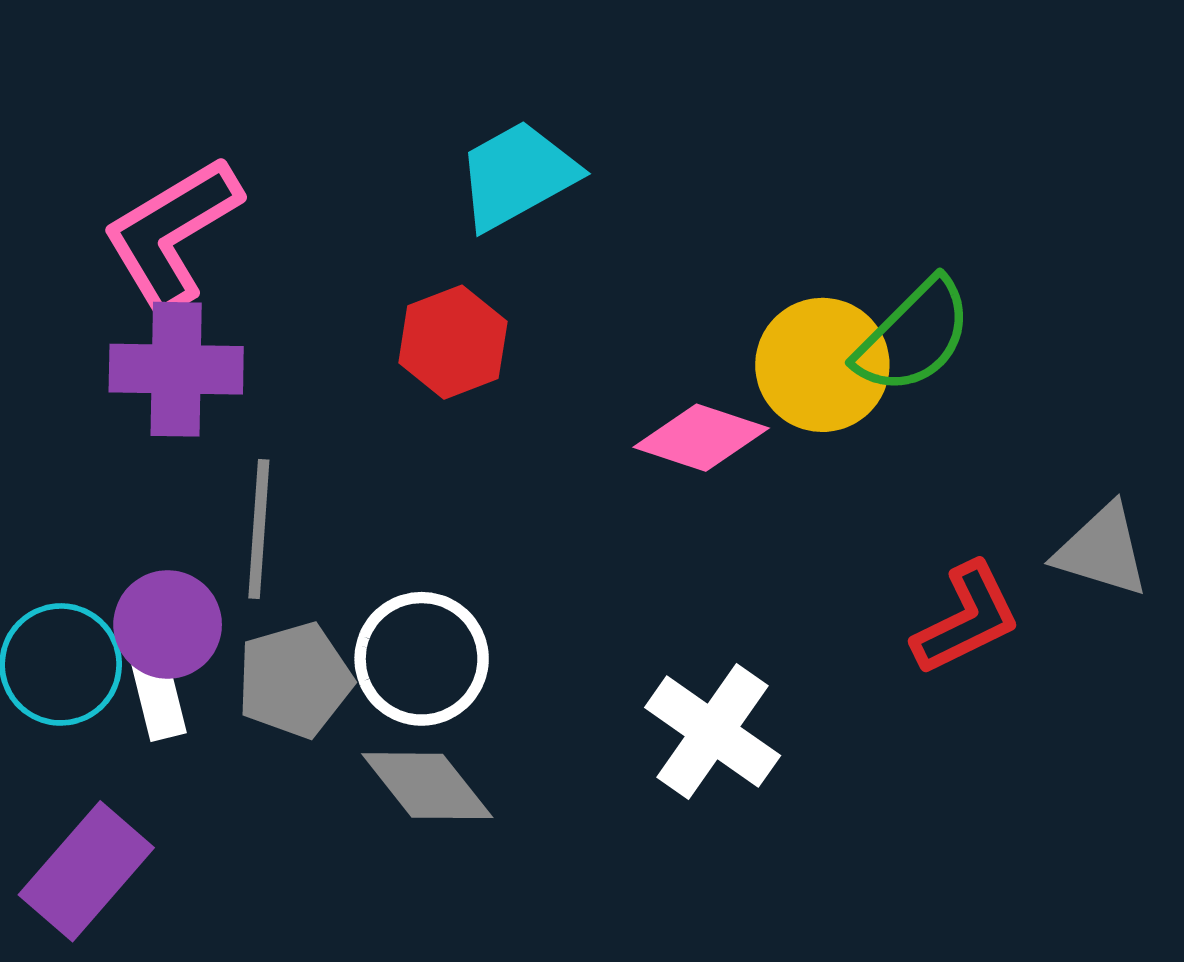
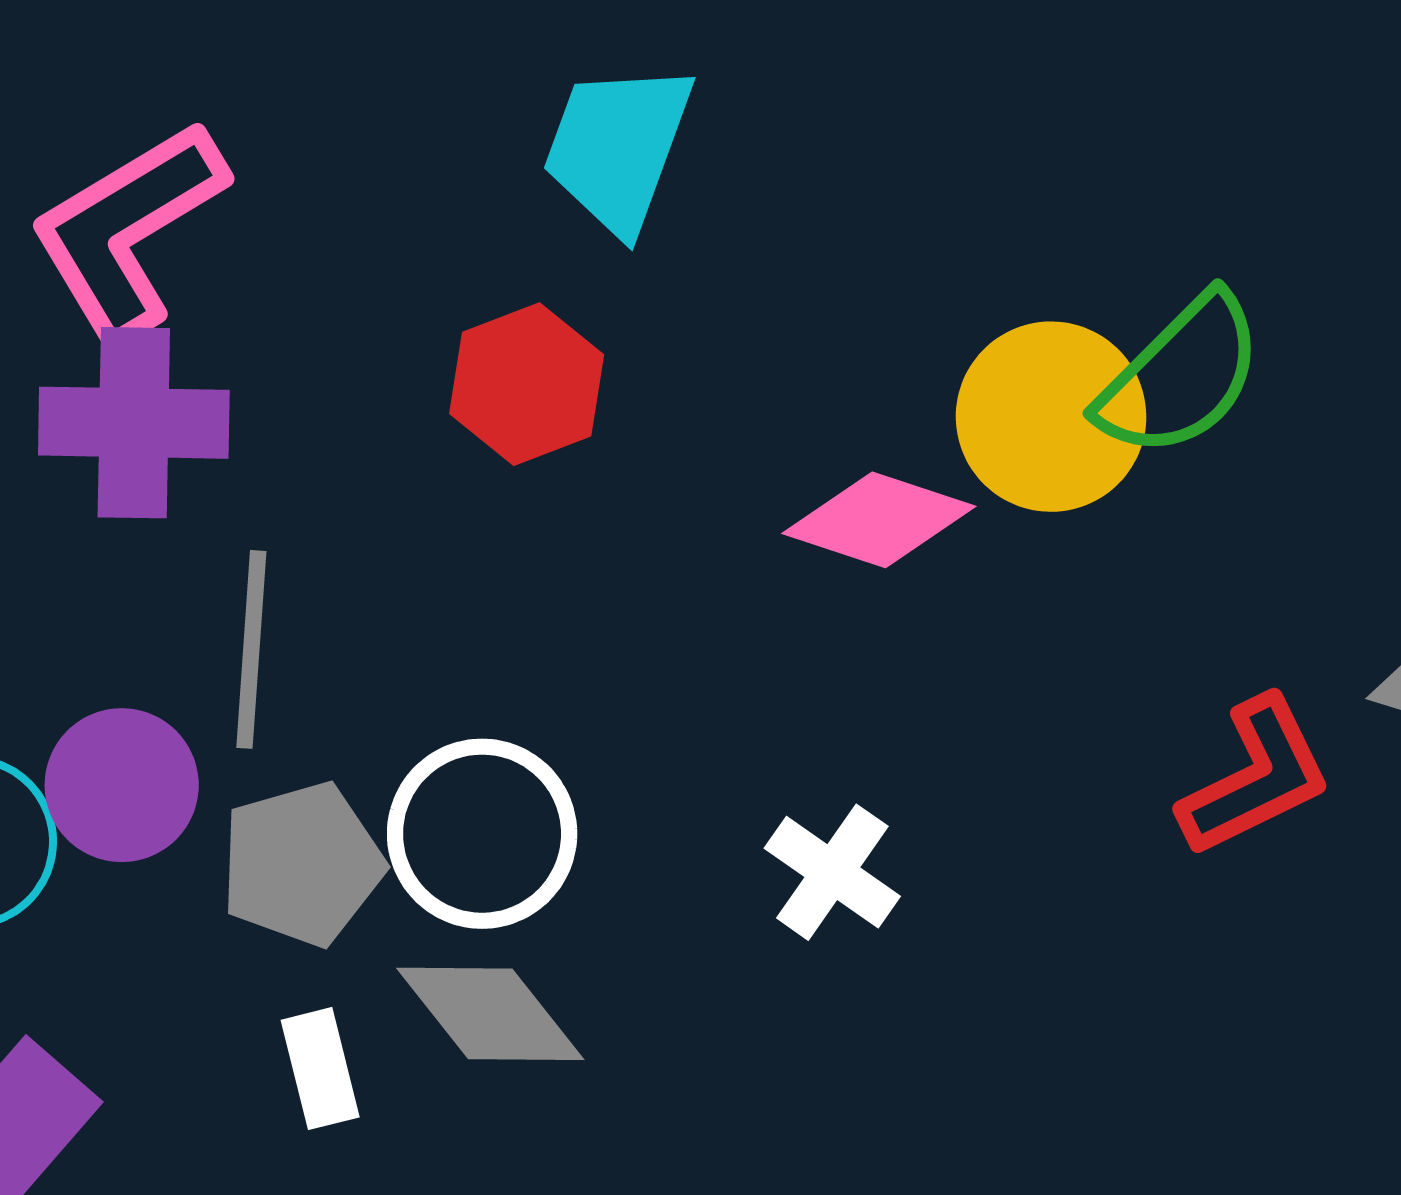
cyan trapezoid: (517, 175) -> (618, 147), turned -41
white rectangle: (159, 699) -> (320, 1069), moved
white cross: (713, 732) -> (832, 872), moved, size x0.7

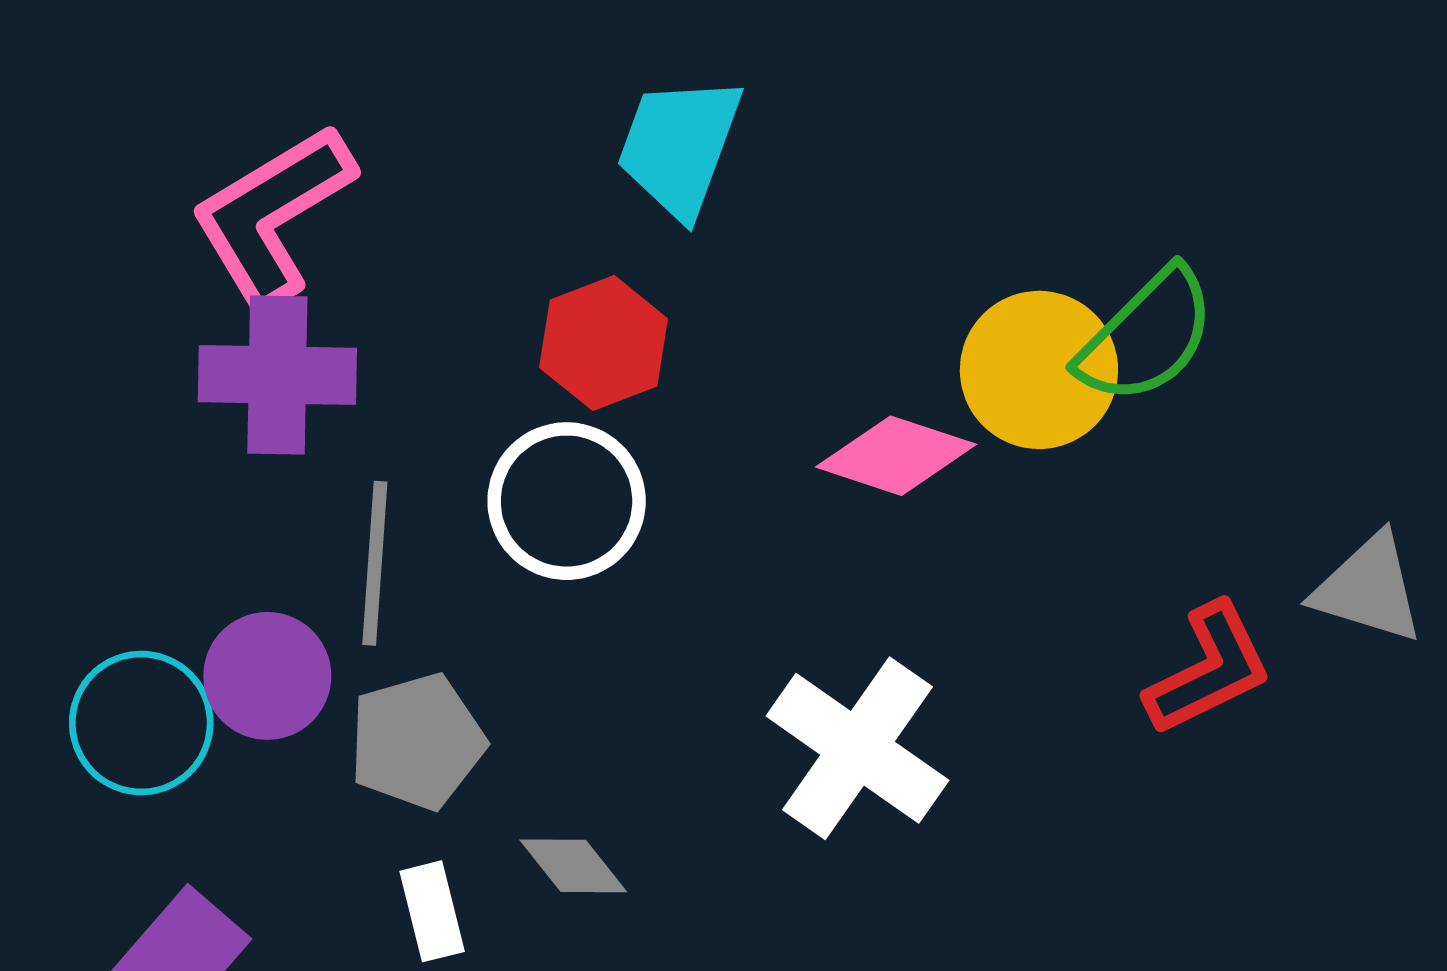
white circle: (482, 834) -> (567, 501), moved
white cross: (832, 872) -> (857, 748), size x1.6
gray diamond: (490, 1014) -> (573, 866), size x0.7

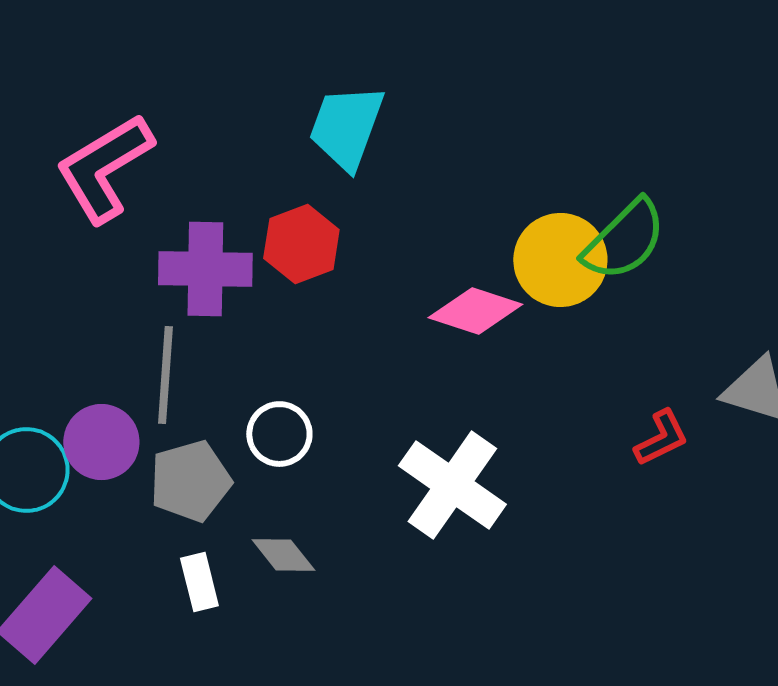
purple cross: (277, 375) -> (205, 269), moved
white circle: (567, 501) -> (279, 434), moved, size x0.7
red L-shape: (1209, 669) -> (661, 438), size x0.7

